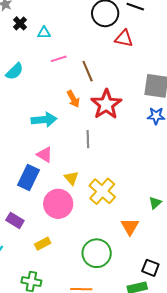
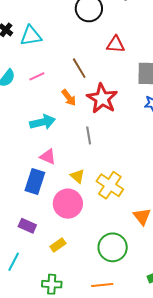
cyan triangle: (44, 33) -> (31, 36), size x1.6
red triangle: (124, 39) -> (116, 44), moved
pink line: (59, 59) -> (37, 76), moved

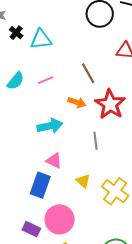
orange arrow: (69, 98) -> (77, 102), turned -36
pink circle: (68, 204) -> (60, 219), moved

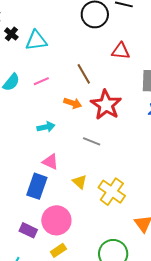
cyan arrow: (50, 126) -> (46, 127), size x0.7
gray line: (95, 141) -> (92, 141), turned -60

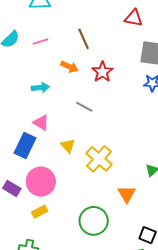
red triangle: (121, 51) -> (134, 18), moved
red star: (106, 105) -> (102, 72), size x0.7

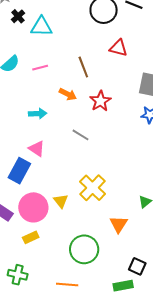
red triangle: (134, 18) -> (118, 48), moved
yellow triangle: (68, 146) -> (61, 201), moved

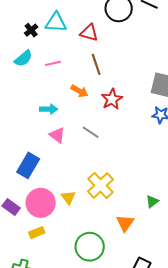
black cross: (18, 16) -> (31, 30), moved
red triangle: (118, 48) -> (89, 33), moved
pink triangle: (37, 149) -> (57, 135), moved

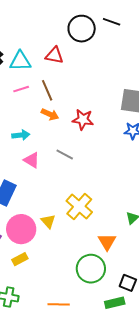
cyan triangle: (56, 22) -> (20, 61), moved
brown line: (96, 64) -> (47, 90), moved
red star: (112, 99) -> (83, 120), turned -30
green circle: (90, 247) -> (91, 269), moved

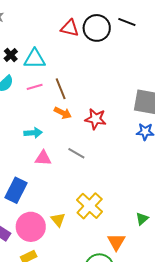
red triangle: (54, 55) -> (70, 28), moved
pink triangle: (32, 160) -> (43, 158), turned -30

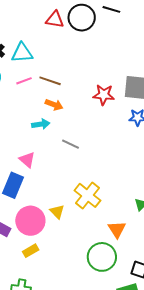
brown line: (61, 89) -> (50, 81), turned -45
red star: (96, 119) -> (104, 95), moved
cyan arrow: (33, 133) -> (41, 124), moved
pink triangle: (43, 158) -> (27, 160), moved, turned 42

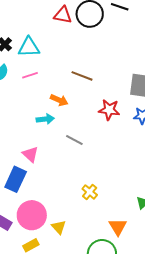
brown line: (50, 81) -> (82, 76), moved
red star: (104, 95) -> (109, 110), moved
yellow cross: (87, 195) -> (90, 192), size x0.6
yellow triangle: (57, 212) -> (59, 227), moved

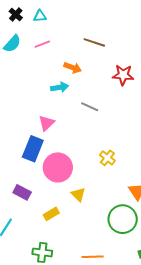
cyan triangle: (29, 47) -> (40, 16), size x0.6
pink triangle: (30, 154) -> (46, 123), turned 36
pink circle: (32, 215) -> (58, 167), moved

